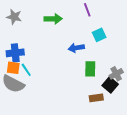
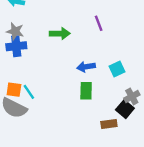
cyan square: (99, 35) -> (117, 69), moved
blue cross: (15, 53) -> (16, 46), moved
green rectangle: (90, 69) -> (86, 91), moved

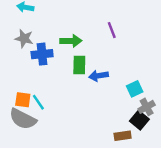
blue cross: (16, 46) -> (42, 54), moved
cyan square: (117, 69) -> (135, 89), moved
green rectangle: (86, 91) -> (79, 65), moved

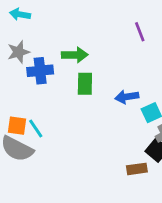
purple line: (112, 30) -> (140, 32), moved
gray star: (24, 38) -> (18, 52), turned -30
blue arrow: (99, 76) -> (127, 97), moved

